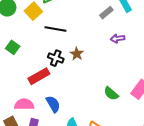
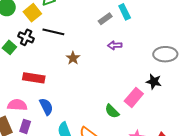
black cross: (56, 58) -> (26, 37), moved
red rectangle: (39, 76) -> (34, 78), turned 35
green semicircle: (111, 94) -> (112, 111), moved

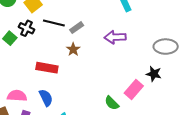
gray rectangle: (105, 19) -> (77, 28), moved
purple arrow: (115, 45) -> (115, 37), size x1.5
red rectangle: (34, 78) -> (47, 68), moved

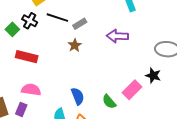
red rectangle: (47, 68) -> (27, 57), moved
pink semicircle: (17, 96) -> (31, 90), moved
blue semicircle: (46, 98) -> (78, 96), moved

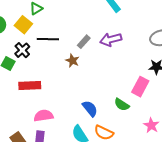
black cross: (30, 21) -> (22, 50), turned 35
gray rectangle: (80, 24) -> (84, 42), moved

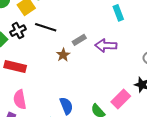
pink semicircle: (44, 116) -> (20, 99), turned -108

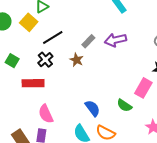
black line: (46, 27) -> (53, 38), turned -35
black cross: (18, 31) -> (45, 60), moved

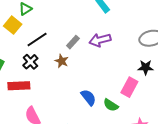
blue semicircle: (92, 108) -> (88, 97), moved

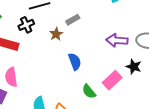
purple arrow: (100, 40) -> (117, 40), moved
blue semicircle: (88, 97) -> (75, 62), moved

